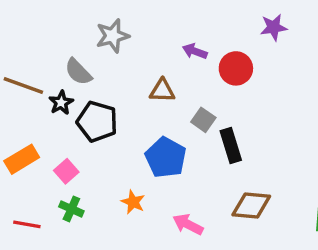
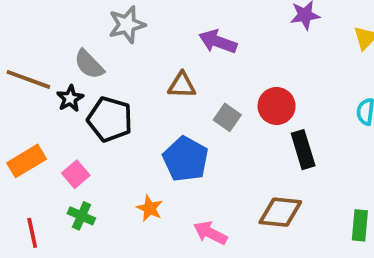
purple arrow: (195, 51) -> (218, 42), size x1.4
red circle: (236, 68) -> (277, 106), moved
black rectangle: (231, 146) -> (303, 150), moved
red line: (27, 224) -> (32, 233), turned 68

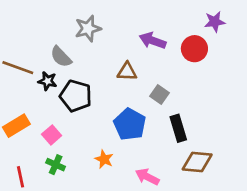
black star: (70, 98) -> (47, 81), turned -30
red circle: (277, 106) -> (194, 49), moved
black rectangle: (303, 150) -> (178, 128), moved

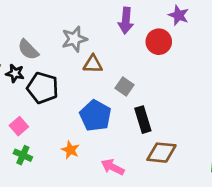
purple star: (215, 22) -> (179, 15), turned 30
gray star: (88, 28) -> (74, 39), moved
purple arrow: (153, 41) -> (126, 21), moved, turned -105

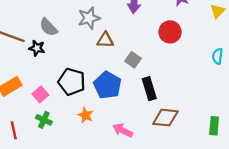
red circle: (159, 42) -> (170, 32), moved
black pentagon: (43, 88) -> (72, 82), moved

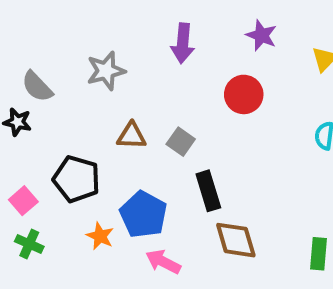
brown triangle: (105, 40) -> (132, 136), moved
blue pentagon: (108, 85) -> (143, 214), moved
brown diamond: (165, 118) -> (236, 240), turned 68

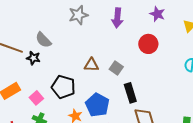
gray star: (106, 71) -> (78, 15), moved

